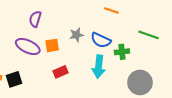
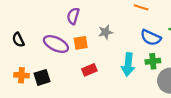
purple semicircle: (35, 19) -> (73, 16), moved
blue semicircle: (101, 40) -> (151, 38), moved
green cross: (122, 52) -> (153, 61), moved

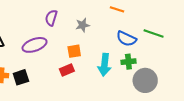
gray star: (105, 32) -> (83, 25), moved
orange square: (81, 43) -> (74, 51), moved
purple ellipse: (56, 44) -> (35, 45), turned -45

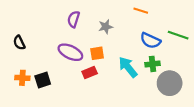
purple ellipse: (35, 45) -> (70, 52), moved, turned 45
cyan arrow: (104, 65) -> (128, 67), turned 135

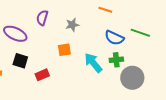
purple ellipse: (70, 52) -> (15, 34), moved
red rectangle: (90, 73) -> (42, 75), moved
black square: (43, 80) -> (20, 61), moved, turned 35

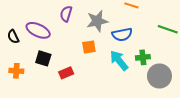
gray star: (72, 25) -> (97, 21), size x1.5
blue semicircle: (114, 38) -> (122, 35), moved, turned -36

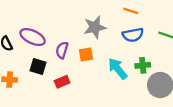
purple semicircle: (66, 14) -> (62, 50), moved
blue semicircle: (122, 35) -> (133, 35), moved

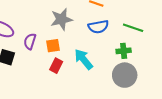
green cross: (143, 65) -> (124, 51), moved
red rectangle: (62, 82) -> (56, 66), moved, turned -40

